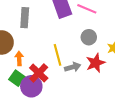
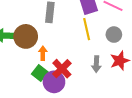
yellow line: (58, 55) -> (87, 29), moved
gray arrow: (73, 67) -> (96, 64), turned 105

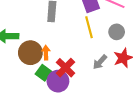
brown circle: (26, 36) -> (30, 53), moved
gray arrow: (96, 64) -> (100, 62), turned 42

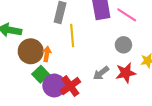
yellow line: (89, 27) -> (72, 36), moved
red cross: (65, 68) -> (70, 86), moved

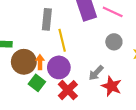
red star: (126, 73) -> (111, 86), moved, turned -30
purple circle: (54, 85) -> (59, 67), moved

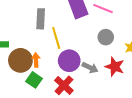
purple circle: (59, 67) -> (69, 61), moved
gray arrow: (96, 73) -> (90, 68), turned -105
red star: (111, 86) -> (115, 67), moved

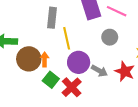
gray circle: (106, 37) -> (110, 37), moved
green square: (34, 80) -> (51, 80), moved

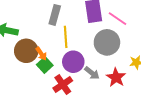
gray circle: (110, 37) -> (107, 42), size x1.6
orange arrow: (45, 59) -> (41, 54), turned 136
green square: (51, 80) -> (45, 65), moved

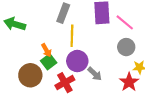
gray circle: (107, 42) -> (126, 47), moved, size x0.7
brown circle: (26, 51) -> (30, 75), moved
red star: (116, 77) -> (129, 82), moved

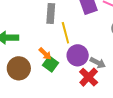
brown circle: (30, 75) -> (19, 68), moved
red cross: (65, 83) -> (89, 77), moved

